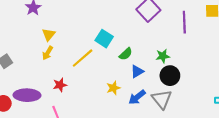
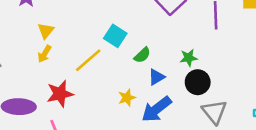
red star: (60, 85) -> (60, 94), size x1.5
blue arrow: (137, 97) -> (156, 109), size x1.4
gray triangle: (162, 99) -> (214, 112), moved

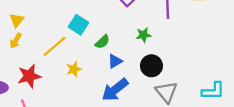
green star: (189, 58) -> (143, 35), moved
yellow star: (127, 98) -> (74, 69), moved

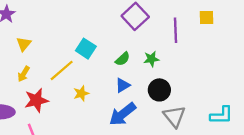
yellow arrow: (16, 41) -> (24, 74), moved
green semicircle: (102, 42) -> (123, 59), moved

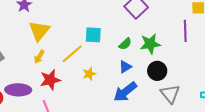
purple line: (175, 30) -> (185, 31), moved
yellow triangle: (24, 44) -> (39, 31), size x1.6
cyan square: (86, 49) -> (93, 35), turned -30
green star: (151, 59) -> (150, 44), size x1.5

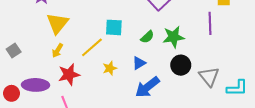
blue triangle: (125, 67) -> (139, 63), moved
gray triangle: (170, 94) -> (209, 77), moved

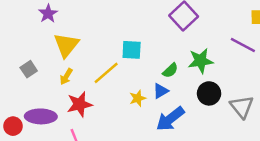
purple line: (210, 23) -> (243, 45), turned -60
green semicircle: (147, 37) -> (170, 70), moved
gray square: (14, 50) -> (29, 69), moved
yellow star: (110, 68) -> (138, 98), moved

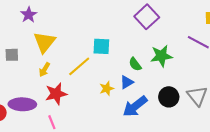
gray square: (29, 69) -> (12, 55), moved, turned 32
green semicircle: (170, 70) -> (135, 64), turned 96
black circle: (209, 93) -> (169, 97), moved

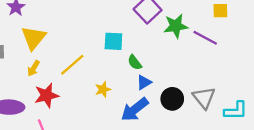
cyan square: (101, 46) -> (113, 41), moved
green star: (161, 56) -> (176, 26), moved
blue triangle: (127, 82) -> (144, 82), moved

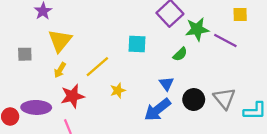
green semicircle: (135, 62) -> (180, 54), moved, turned -98
blue triangle: (144, 82) -> (167, 84), turned -35
yellow star: (103, 89) -> (118, 90), moved

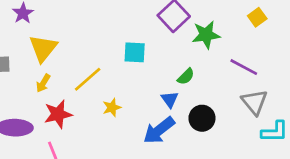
yellow square: (240, 15) -> (257, 17), turned -35
purple line: (225, 41) -> (244, 67), moved
green semicircle: (180, 54) -> (186, 76), moved
gray triangle: (224, 98) -> (254, 102), moved

